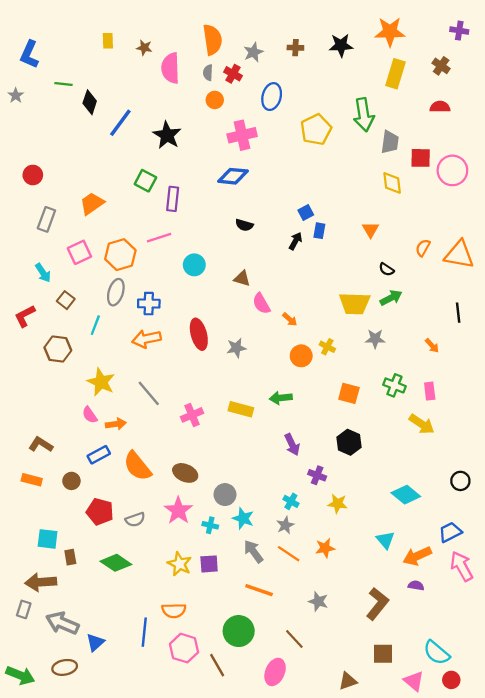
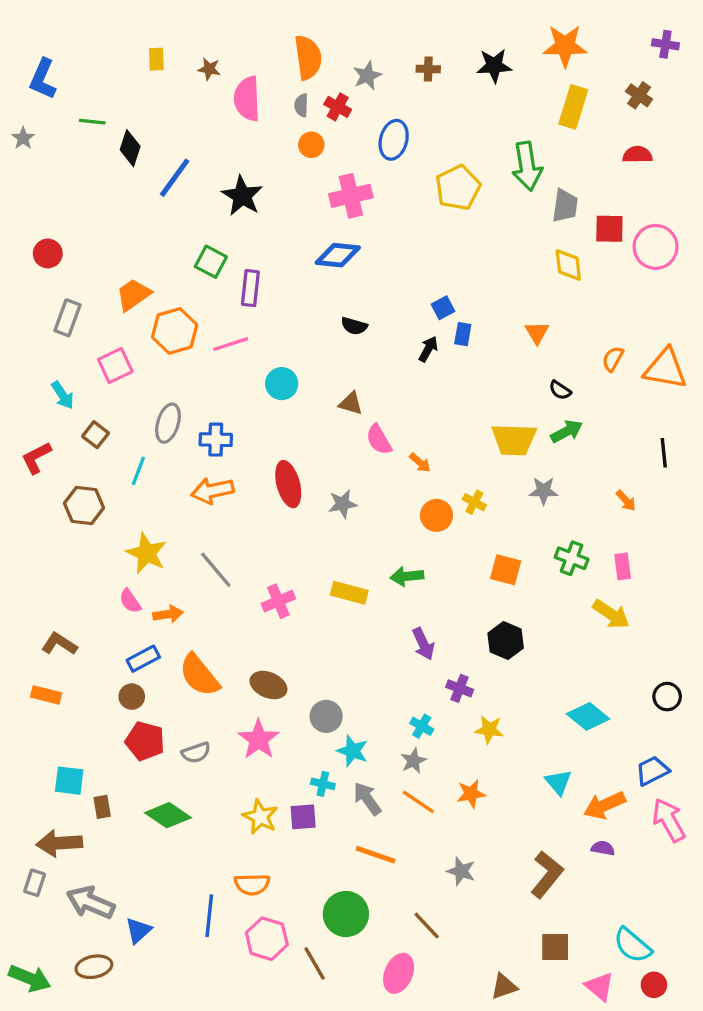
orange hexagon: (120, 255) -> (175, 331), moved
brown circle: (71, 481) -> (132, 697), moved
cyan cross: (210, 525) -> (323, 784), moved

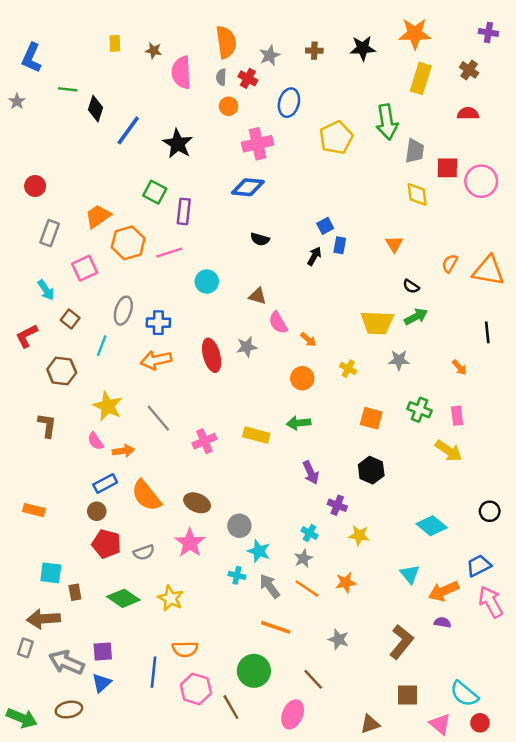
gray star: (343, 504) -> (247, 347), moved
orange circle: (436, 515) -> (302, 378), moved
brown L-shape: (59, 644) -> (47, 425), moved, turned 65
yellow star: (260, 817) -> (170, 598), moved
purple square: (303, 817) -> (103, 651), moved

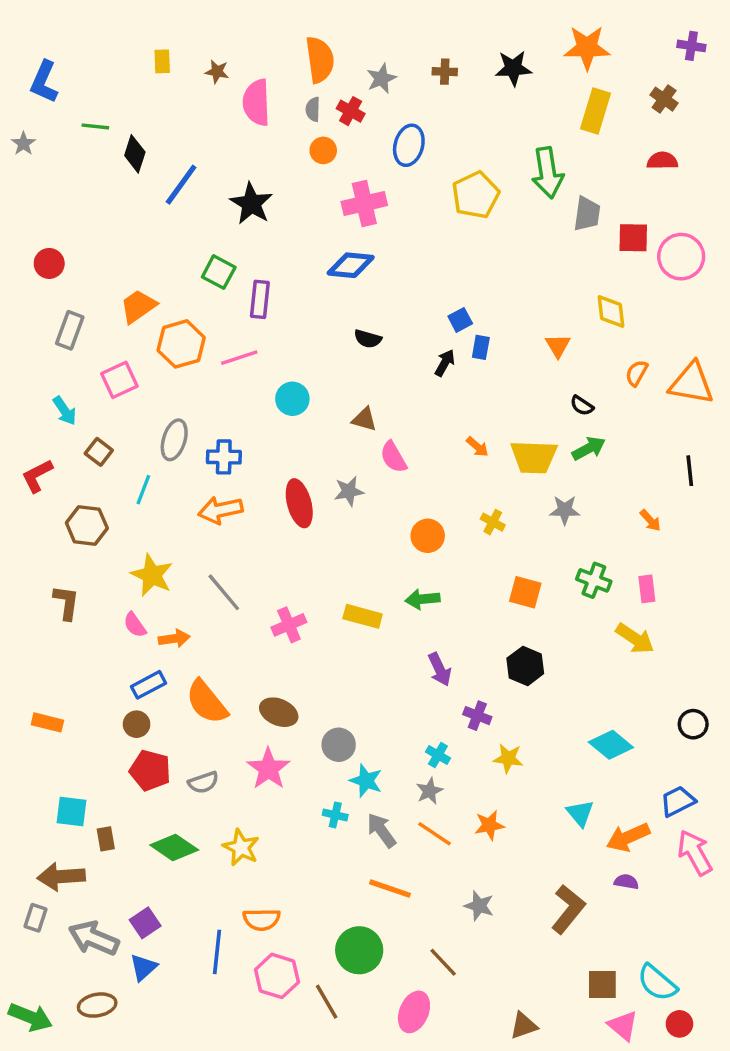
yellow diamond: (417, 194) -> (611, 311), moved
orange arrow: (308, 340) -> (477, 447), moved
purple square: (103, 651) -> (145, 923), turned -30
brown square: (407, 695) -> (602, 985), moved

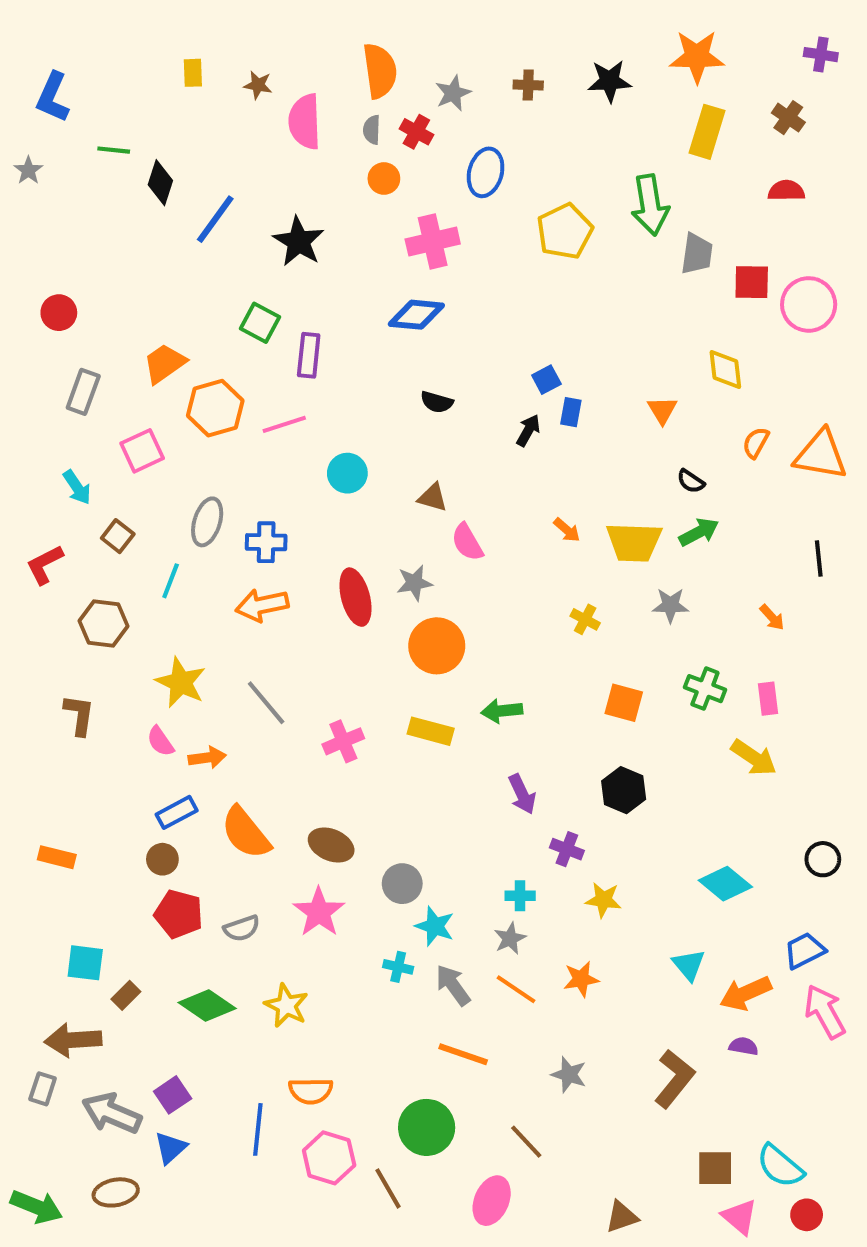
orange circle: (428, 536) -> (437, 646), moved, size x1.4
cyan cross: (438, 755) -> (520, 896), turned -30
brown rectangle: (106, 839) -> (126, 995), turned 55

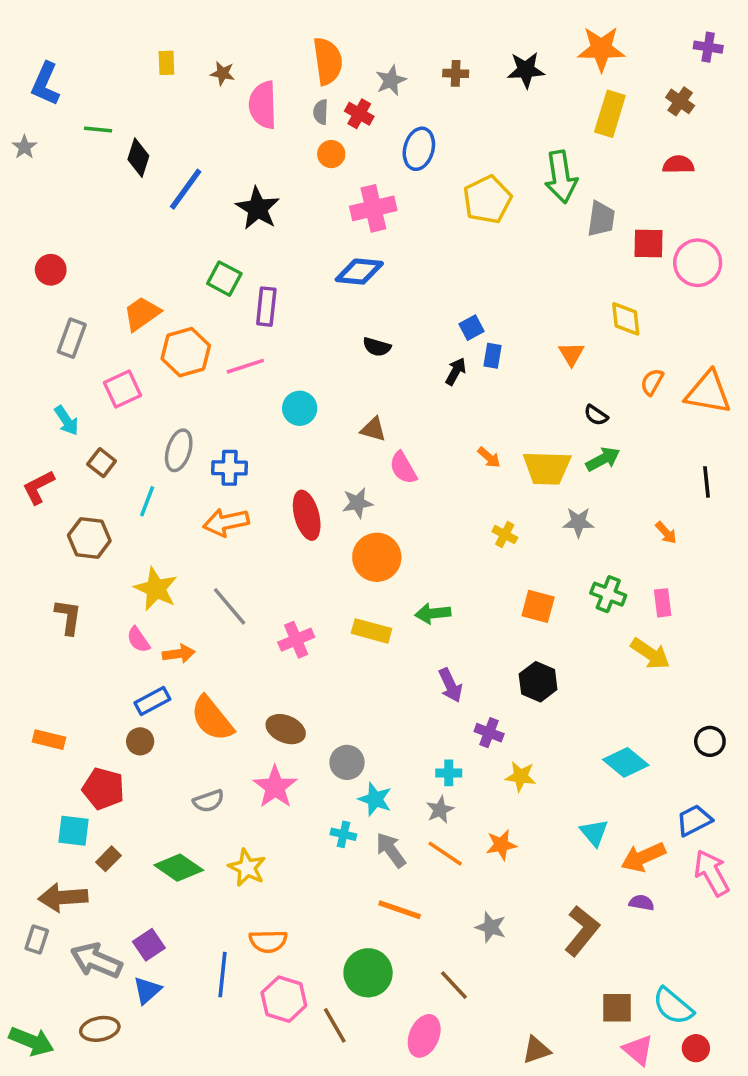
red pentagon: (179, 914) -> (103, 789), moved

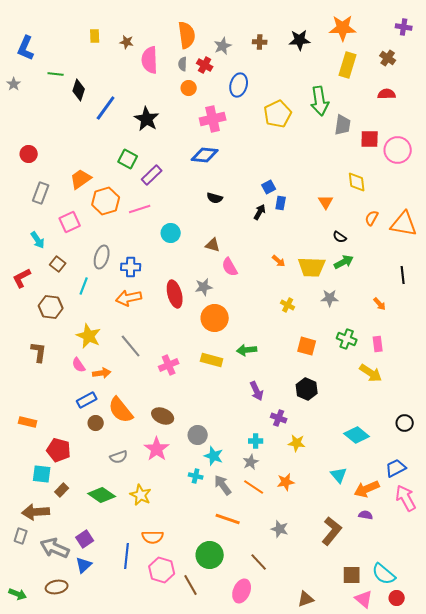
purple rectangle: (266, 307) -> (152, 175), turned 40
brown circle: (140, 741) -> (96, 423), moved
green arrow: (31, 1041) -> (18, 594), size x0.7

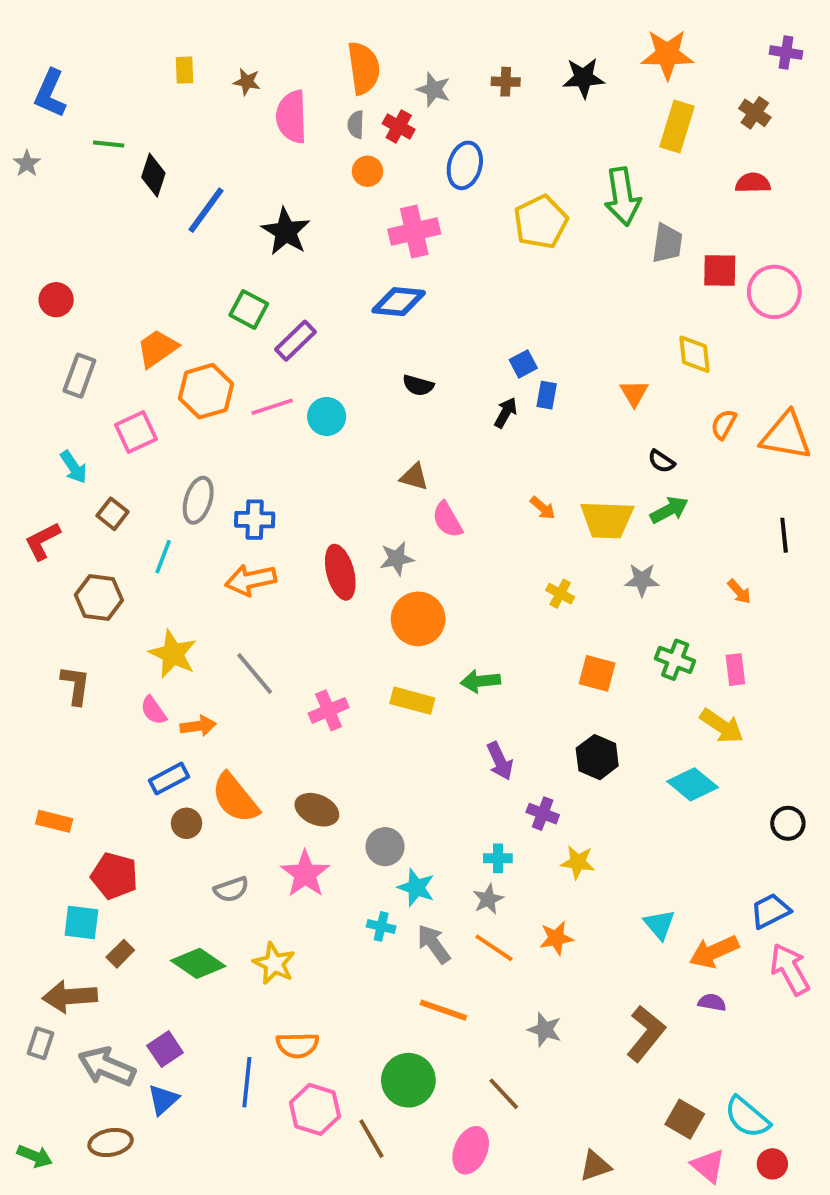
gray star: (223, 46) -> (434, 89), turned -30
cyan circle: (171, 233) -> (327, 416), moved
cyan diamond: (357, 435) -> (693, 784), moved
brown square: (352, 575) -> (685, 1119), turned 30

